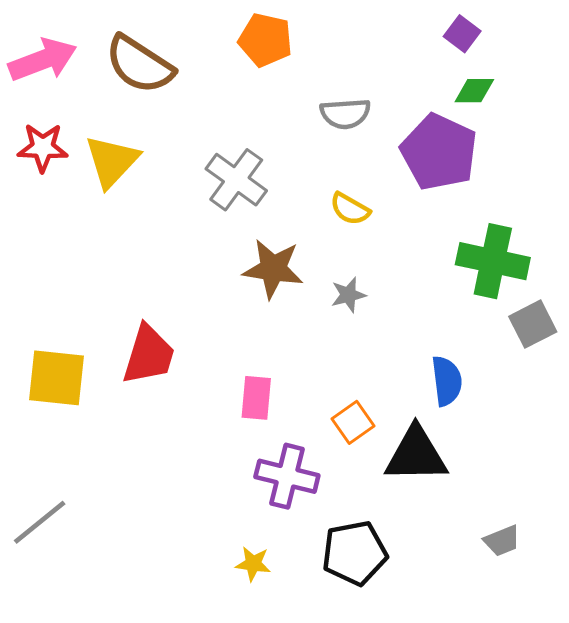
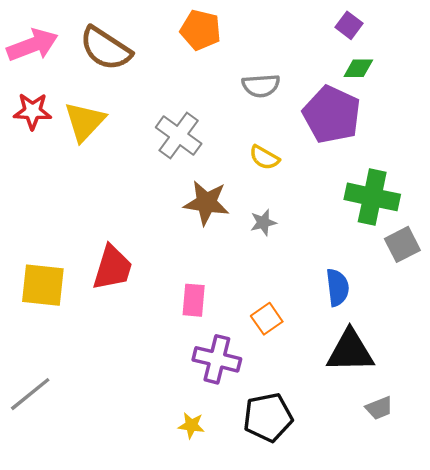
black triangle: (416, 455) -> (350, 351), moved

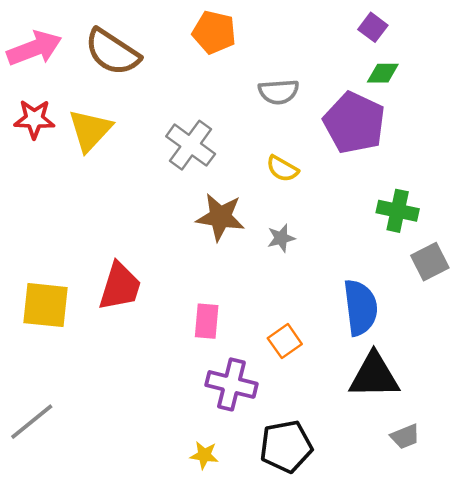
green cross: (372, 197) -> (398, 211), size x0.7
blue semicircle: (337, 287) -> (360, 308), size x1.4

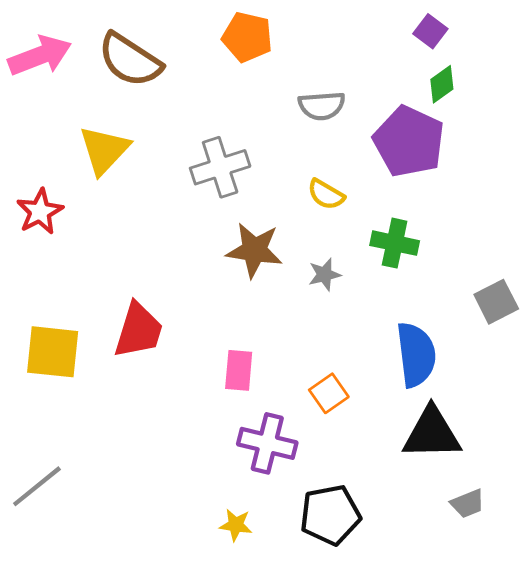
green diamond: (383, 73) -> (442, 84), turned -36
red star: (34, 119) -> (40, 212), moved, turned -30
gray cross: (191, 145) -> (220, 167), turned 36
green cross: (398, 211) -> (395, 243), moved

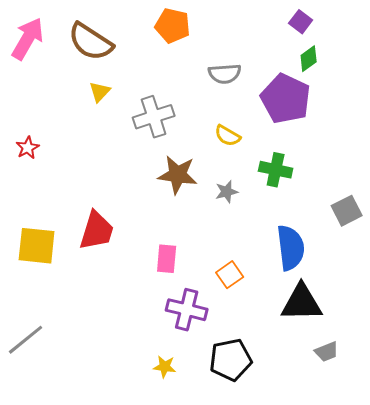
pink arrow: (40, 56) -> (28, 39), turned -39
yellow triangle: (104, 150) -> (100, 92), moved, size x0.6
red star: (40, 212) -> (28, 148), size x0.7

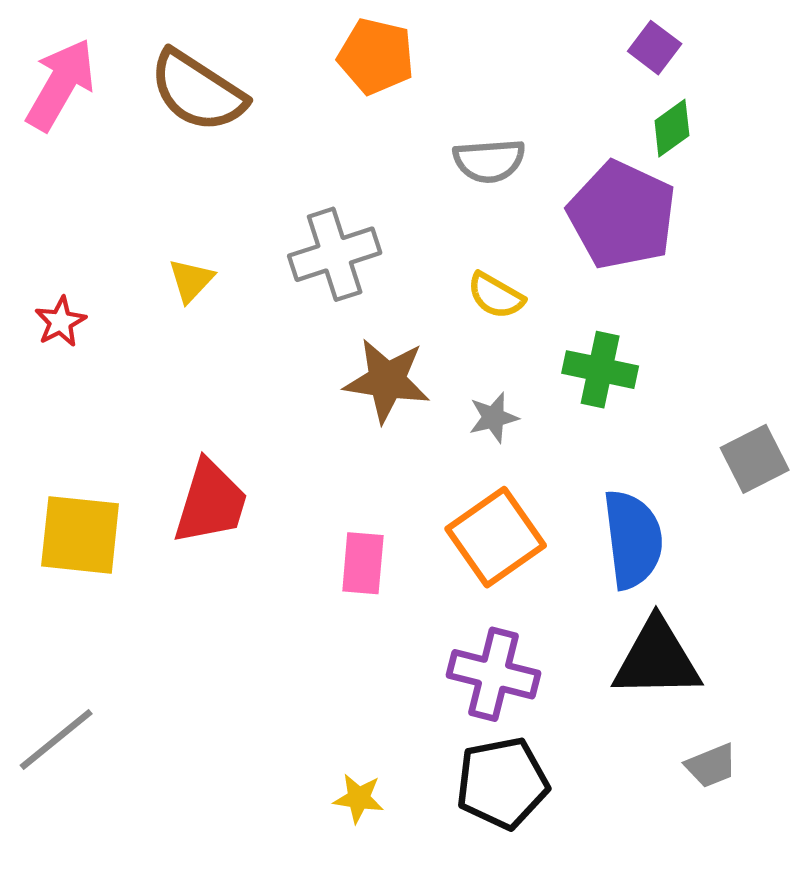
yellow triangle: (100, 92) -> (191, 280), moved
orange square: (230, 275) -> (496, 537), moved, size x1.6
purple cross: (187, 310) -> (493, 674), moved

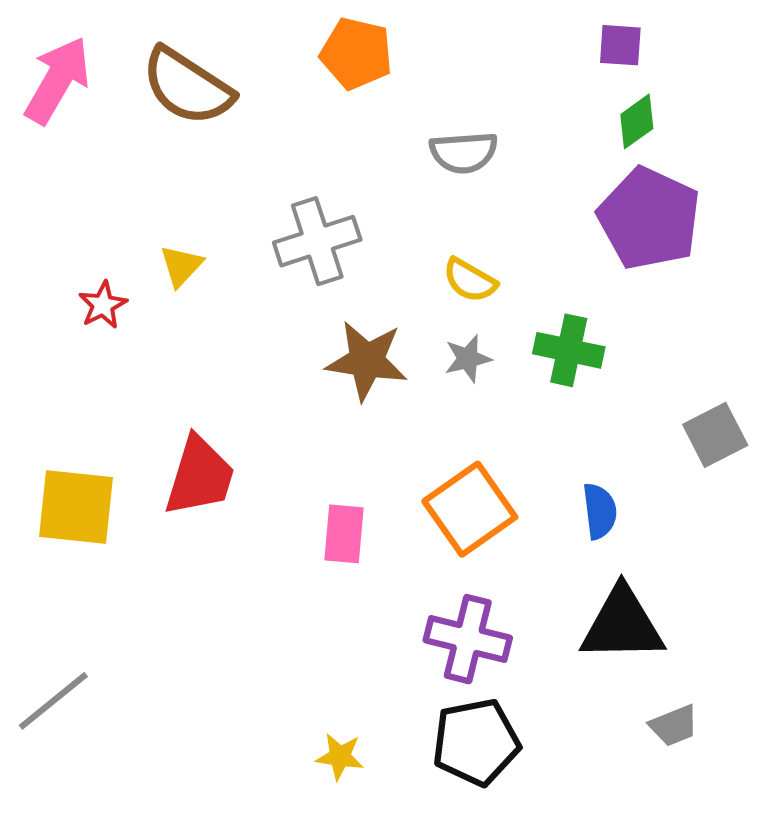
purple square: (655, 48) -> (620, 45), turned -33
purple pentagon: (622, 215) -> (649, 218), moved
red star: (60, 322) -> (103, 305), moved
gray star: (493, 417) -> (468, 359), moved
blue semicircle: (633, 539) -> (600, 511), size x0.6

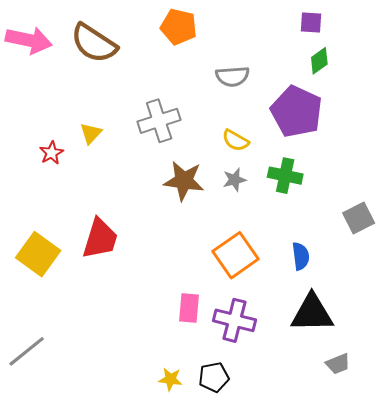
pink arrow: (57, 80) -> (29, 40), turned 72
purple pentagon: (649, 218) -> (297, 111), moved
yellow square: (76, 507) -> (38, 254), turned 30
pink rectangle: (344, 534) -> (189, 308), moved
black pentagon: (476, 742) -> (214, 377), moved, size x0.7

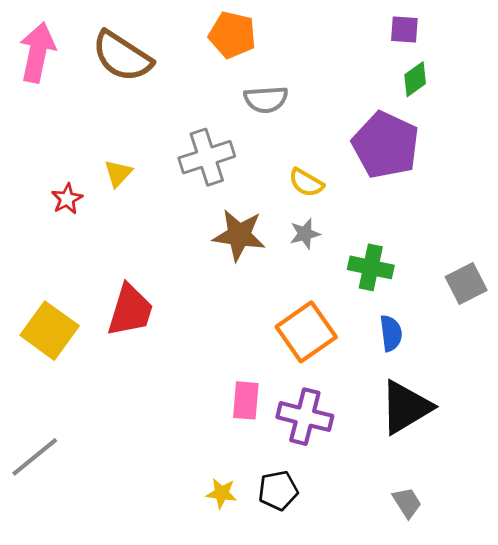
pink arrow: (29, 40) -> (37, 52), turned -90
gray semicircle: (232, 76) -> (266, 99), moved
green cross: (285, 176) -> (371, 267), moved
black triangle: (312, 313) -> (406, 407), turned -30
gray trapezoid: (338, 364) -> (407, 503), moved, turned -100

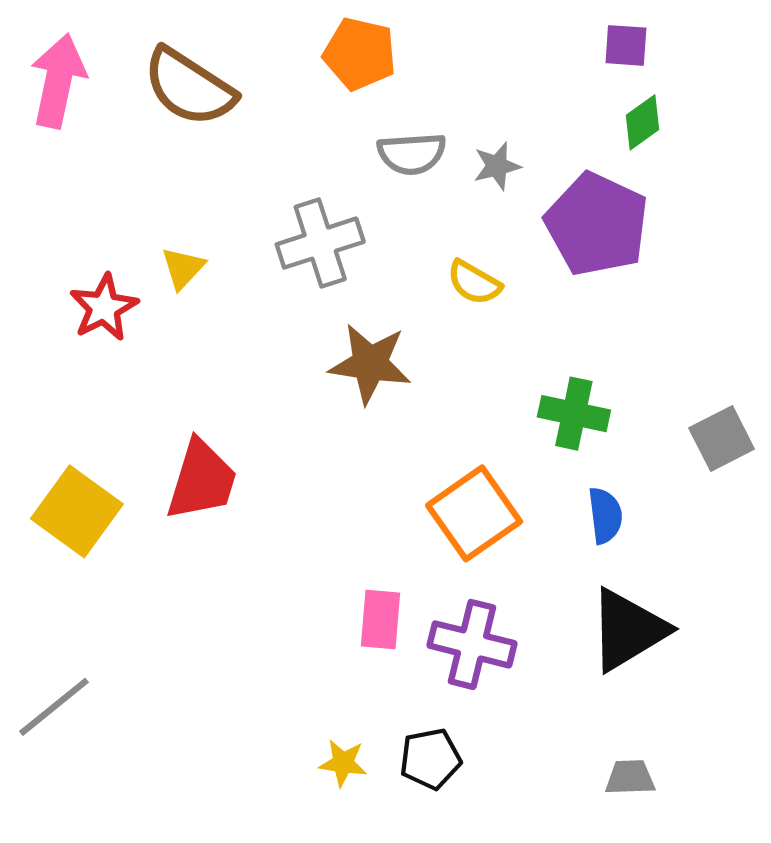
red star: (67, 199) -> (104, 308), size x1.4
gray star: (305, 234) -> (497, 166), moved
gray trapezoid: (407, 503) -> (630, 778), turned -60

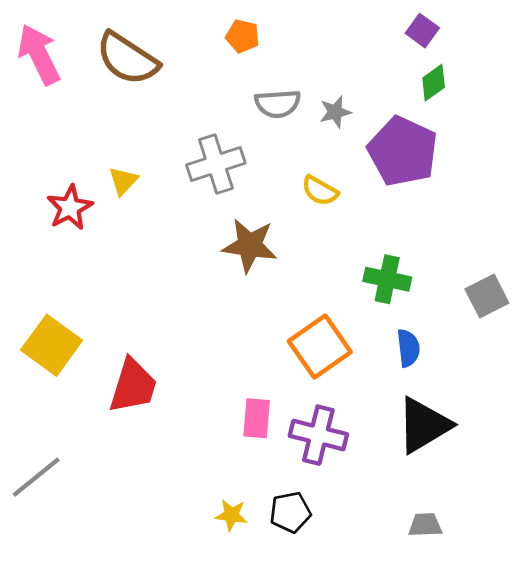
purple square: (626, 45) -> (422, 31), turned 32
orange pentagon: (360, 54) -> (243, 36), size x0.7
pink arrow: (58, 81) -> (39, 54), turned -38
red trapezoid: (202, 480) -> (133, 386), moved

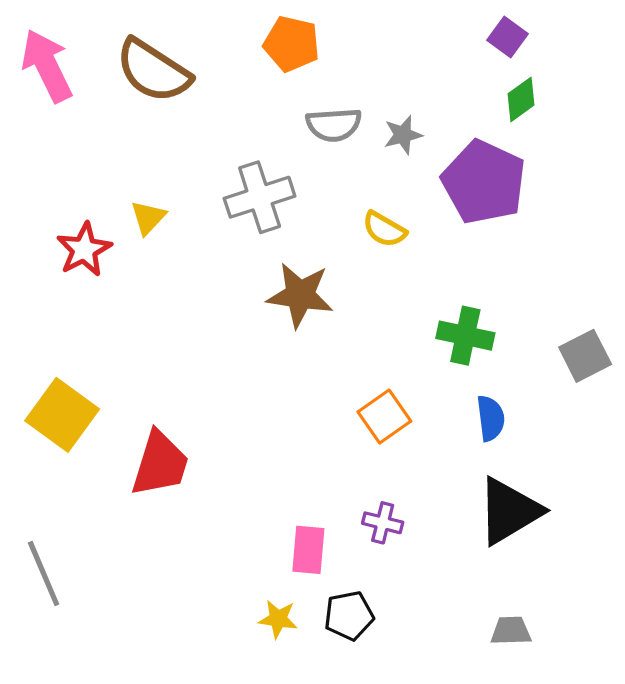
orange pentagon: (243, 36) -> (292, 44), size x1.4
orange square: (320, 347) -> (384, 417), size x0.7
pink rectangle: (257, 418) -> (308, 550), moved
purple cross: (318, 435) -> (383, 523), size x0.6
gray line: (36, 477) -> (44, 573), turned -74

